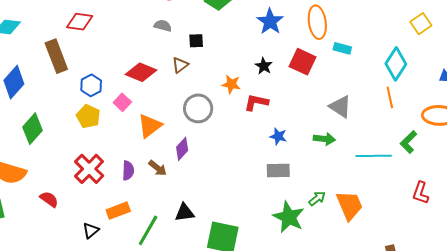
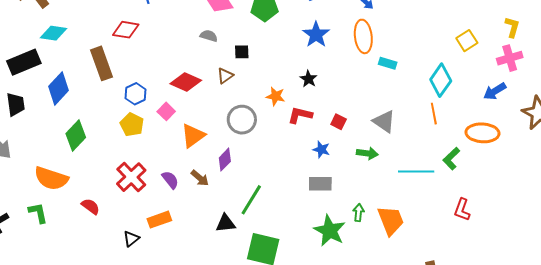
red square: (302, 62) -> (339, 122), moved, size x0.6
purple semicircle: (128, 171) -> (170, 180), turned -42
green arrow: (317, 198) -> (358, 213), turned -48
green line: (148, 230) -> (251, 200), moved

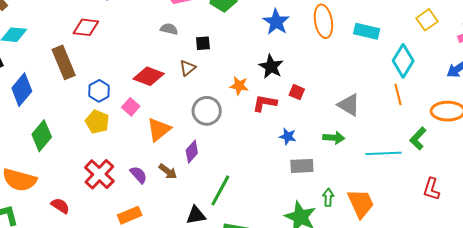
cyan rectangle: (388, 63) -> (367, 31), moved, size x1.4
black star: (308, 79) -> (271, 67), size x1.4
red square: (339, 122) -> (297, 92), moved
gray rectangle: (320, 184) -> (302, 166), moved

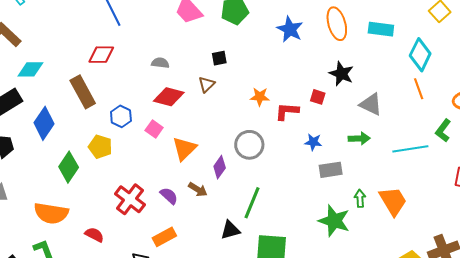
gray semicircle: (169, 29) -> (160, 63), moved
black star: (271, 67) -> (341, 74), moved
gray circle: (207, 111) -> (249, 145), moved
yellow pentagon: (97, 122) -> (100, 147), moved

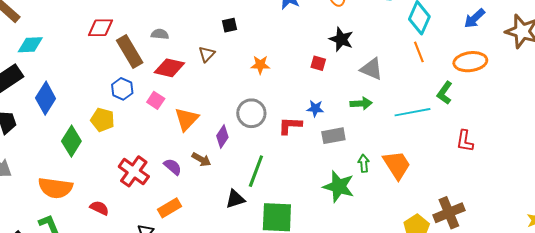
black square: (219, 58) -> (230, 25), moved
brown rectangle: (83, 92) -> (130, 52), moved
red L-shape: (287, 111) -> (290, 126), moved

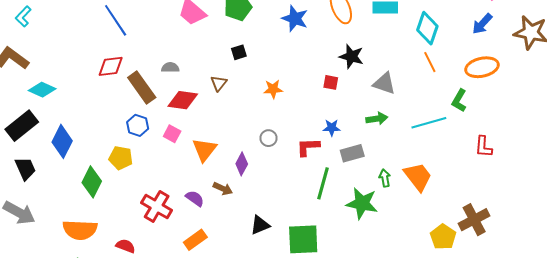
cyan diamond: (30, 45) -> (42, 90), turned 32
gray circle: (251, 113) -> (269, 138), size x0.6
green line: (256, 171) -> (323, 183), moved

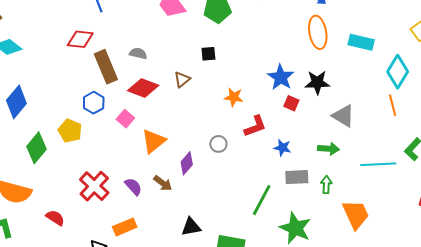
blue star: (295, 19) -> (281, 77), moved
black star: (351, 56) -> (317, 83), turned -30
red L-shape: (308, 147) -> (255, 126), moved, turned 150
green arrow: (385, 178) -> (326, 185), moved

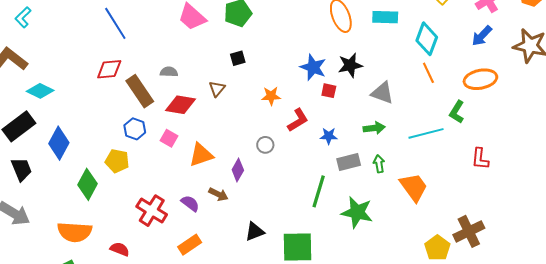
orange triangle: (153, 141) -> (201, 155), turned 32

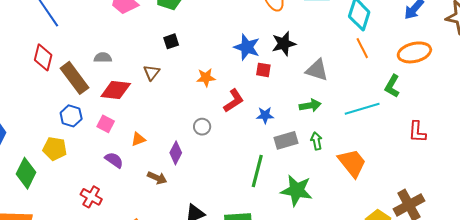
red diamond: (109, 69) -> (43, 57), turned -68
orange triangle: (201, 155) -> (138, 139), size x0.6
purple semicircle: (190, 203) -> (114, 160), moved
red cross: (152, 211) -> (91, 197), size x0.7

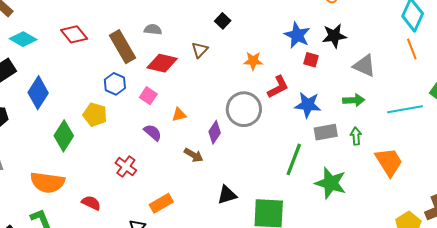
black square: (171, 41) -> (223, 21), turned -35
red diamond: (43, 57) -> (74, 34), moved, turned -60
blue star: (265, 115) -> (308, 105), size x1.5
gray circle: (202, 127) -> (244, 109), size x2.0

